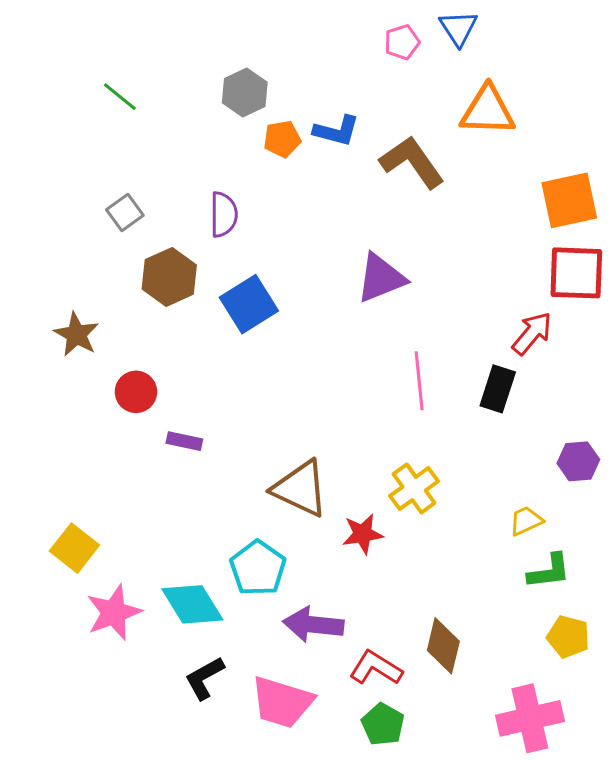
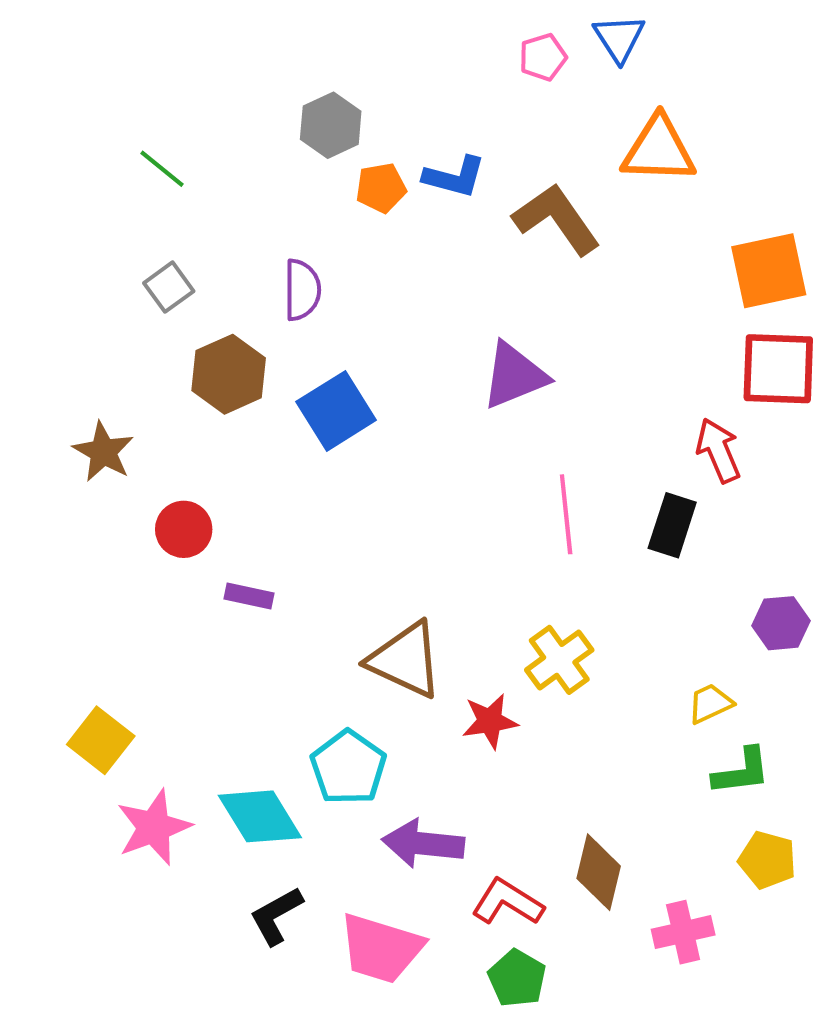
green line: (120, 97) -> (162, 169), moved
red arrow: (532, 333) -> (718, 450), turned -63
pink cross: (530, 718) -> (683, 932), moved, size x0.7

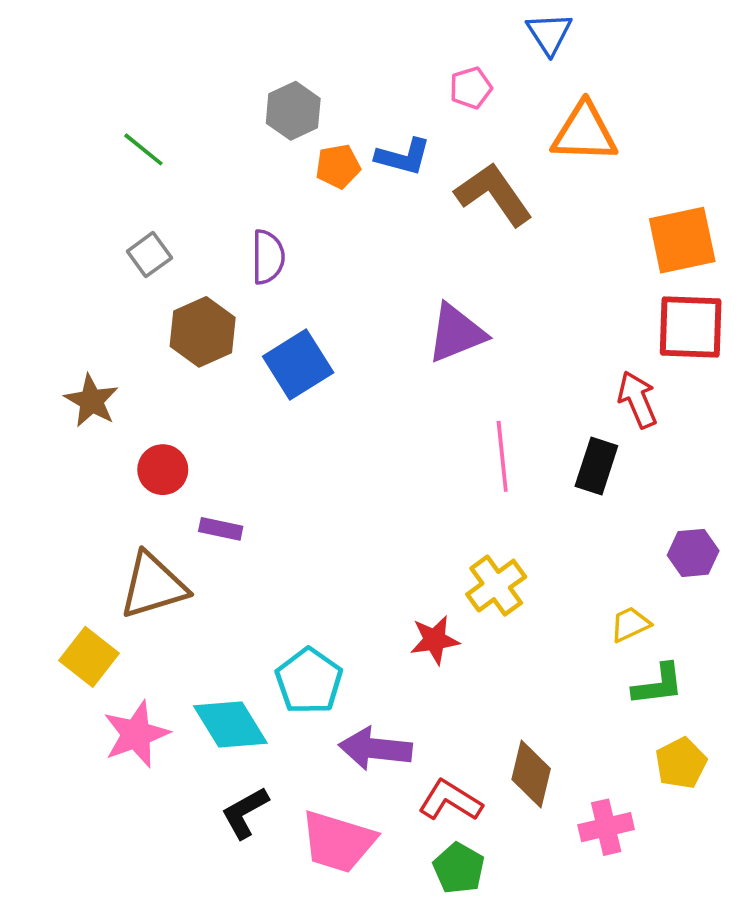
pink pentagon: (543, 57) -> (471, 88), moved
brown triangle: (405, 660) -> (153, 586), moved, turned -42
yellow pentagon: (767, 860) -> (681, 763), turned 30

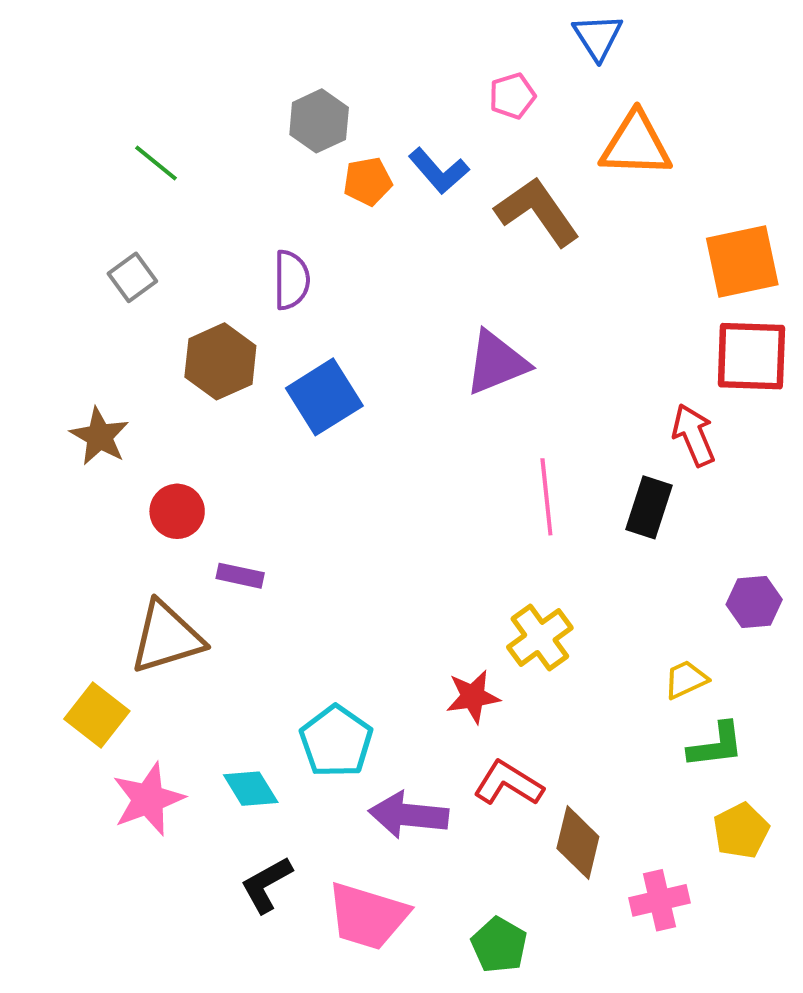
blue L-shape: (403, 157) -> (439, 171), turned 34
gray square: (149, 255) -> (132, 277), moved
cyan diamond: (230, 724) -> (251, 789), size x0.7
red L-shape: (450, 801) -> (508, 783), moved

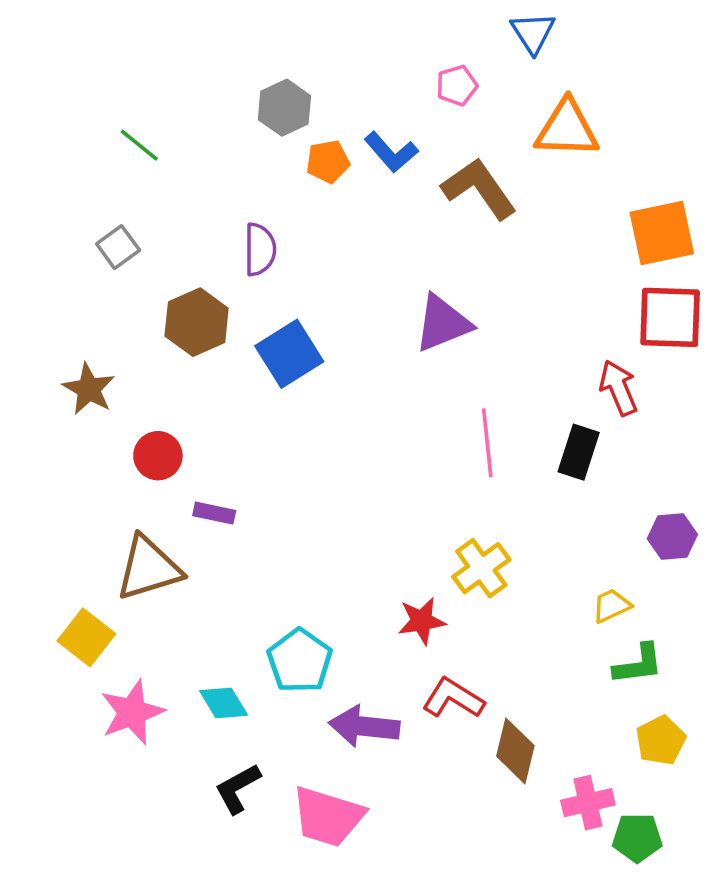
green pentagon: (499, 945) -> (637, 838), moved, turned -30

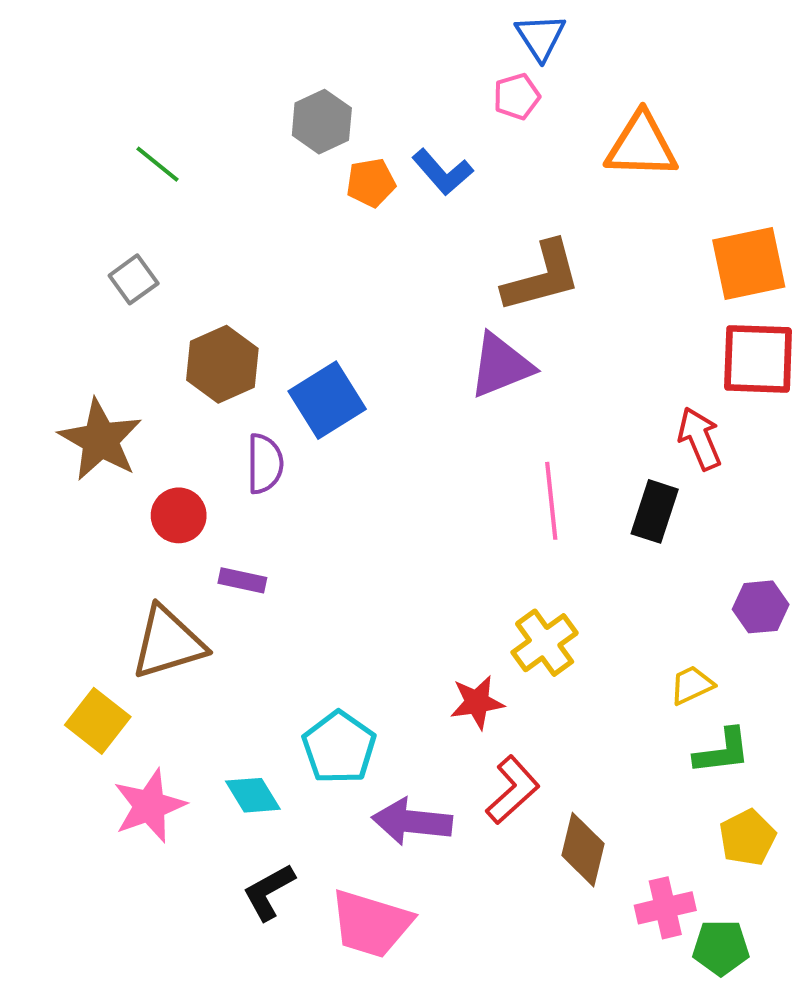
blue triangle: (533, 33) -> (541, 37), moved
brown L-shape: (479, 189) -> (542, 277), moved, turned 110
purple semicircle: (260, 249) -> (265, 464), moved
brown star: (89, 389) -> (100, 440), size x1.4
red L-shape: (453, 698) -> (513, 790), turned 106

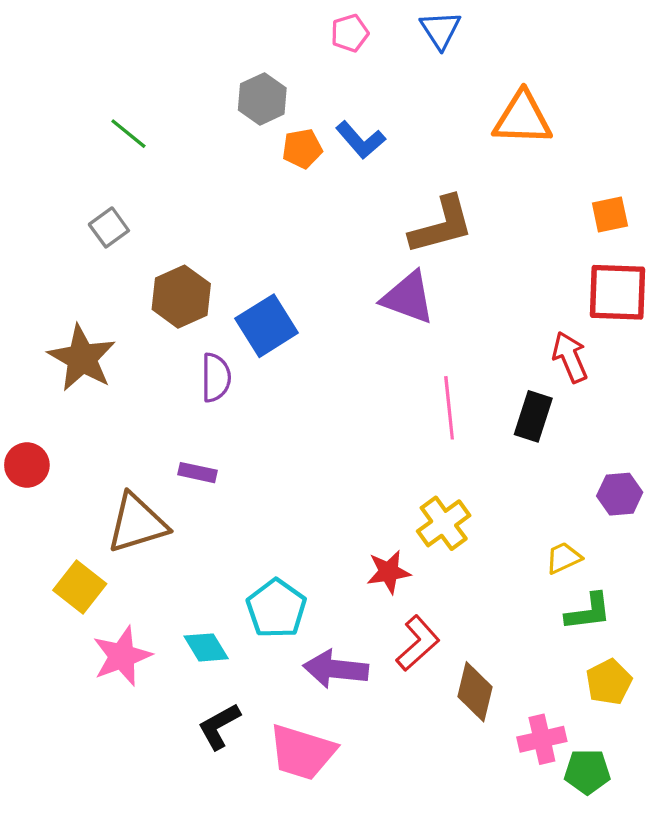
pink pentagon: (517, 96) -> (350, 33), moved
orange square: (749, 264) -> (610, 215), size x0.6
purple triangle: (501, 366) -> (408, 298), turned 42
red circle: (179, 515) -> (27, 465), moved

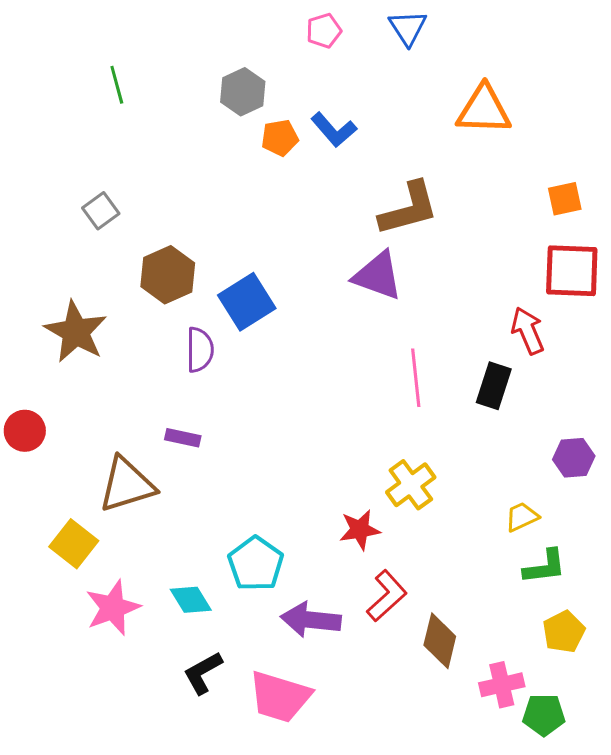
green line: (128, 134) -> (117, 85), moved, turned 36

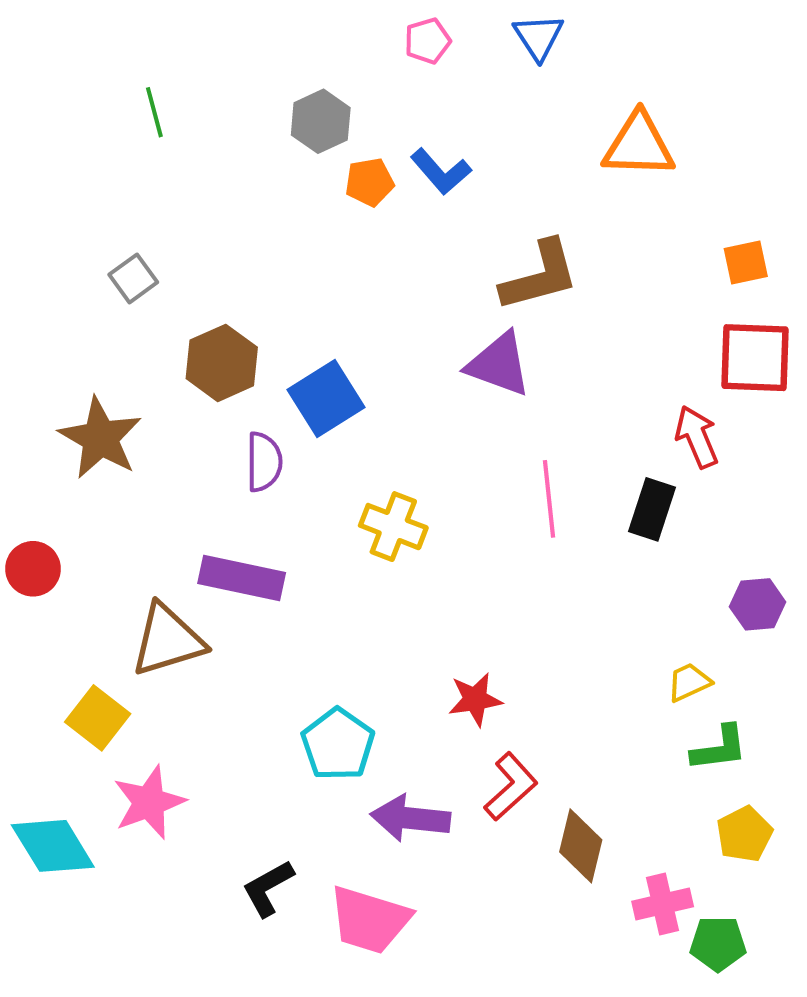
purple rectangle: (183, 438) -> (242, 578), size x1.8
yellow cross: (411, 485) -> (393, 527), moved, turned -33
cyan diamond: (191, 600) -> (53, 846), moved, size x1.5

